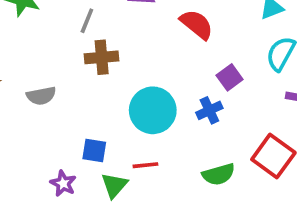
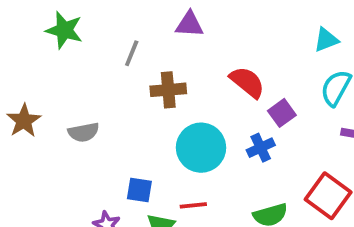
red semicircle: (197, 24) -> (247, 82), moved
brown cross: (102, 57) -> (168, 90), moved

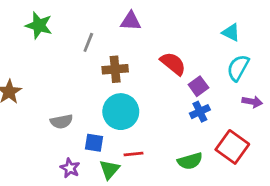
cyan triangle: (326, 40) -> (231, 32), turned 48
gray semicircle: (84, 132) -> (61, 121), moved
cyan circle: (201, 148) -> (121, 112), moved
blue cross: (261, 148) -> (200, 112), moved

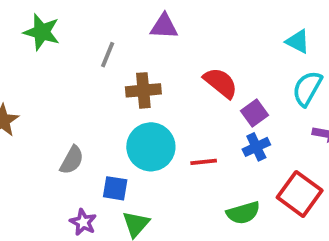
gray semicircle: (61, 121) -> (72, 160), turned -50
red line: (133, 154) -> (204, 162), moved

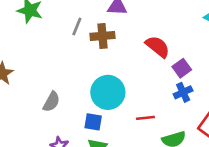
brown cross: (143, 90) -> (102, 36), moved
red line: (204, 162) -> (145, 118), moved
blue square: (115, 188) -> (93, 122), moved

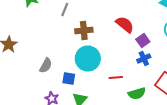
brown cross: (102, 36) -> (84, 30), moved
blue square: (93, 122) -> (69, 78), moved

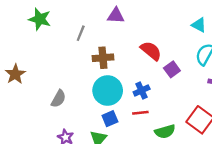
blue cross: (144, 58) -> (142, 91), moved
blue square: (69, 78) -> (110, 119), moved, turned -32

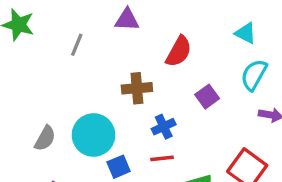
red semicircle: (151, 51) -> (179, 51), moved, turned 80
brown cross: (103, 58) -> (137, 88), moved
cyan circle: (108, 91) -> (94, 135), moved

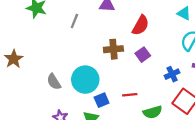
purple square: (207, 97) -> (143, 55), moved
blue cross: (164, 127) -> (172, 74), moved
gray semicircle: (45, 138) -> (54, 82), turned 119

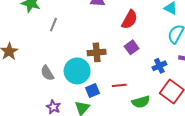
gray line: (74, 21) -> (53, 25), moved
brown cross: (113, 49) -> (97, 52), moved

